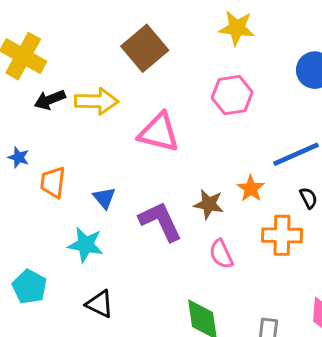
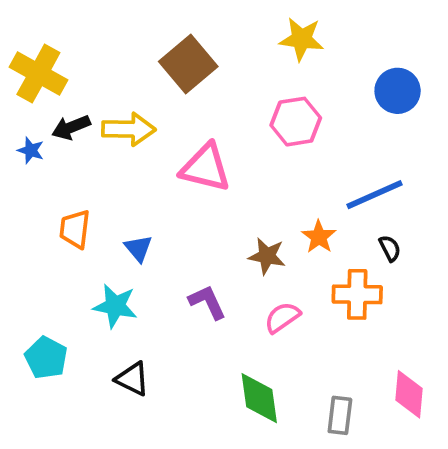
blue star: (19, 157) -> (31, 150), moved
purple L-shape: (160, 221) -> (207, 302), moved, size x0.7
pink semicircle: (221, 254) -> (282, 317), turned 80

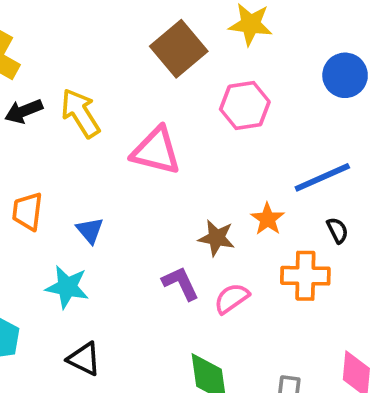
brown square: (188, 64) -> (179, 49), moved
yellow arrow: (129, 129) -> (80, 113), turned -123
purple L-shape: (207, 302) -> (181, 283), moved

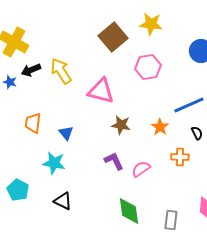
brown star: (216, 238) -> (121, 125), moved
orange cross: (305, 276) -> (180, 157), size x0.7

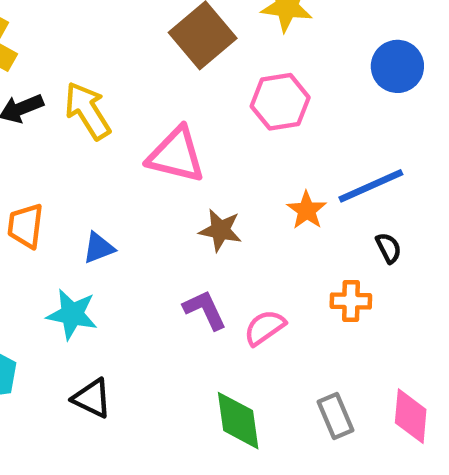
orange star: (160, 127) -> (307, 210), moved
blue triangle: (66, 133) -> (99, 248), turned 49
gray rectangle: (171, 220) -> (335, 416), moved, turned -30

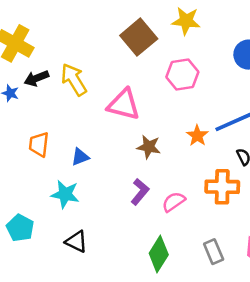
orange cross: (351, 301) -> (222, 187), size x1.5
purple L-shape: (205, 310) -> (140, 192), turned 65
green diamond: (238, 421) -> (159, 254), turned 40

